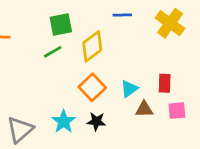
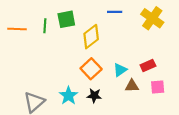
green line: (53, 52) -> (45, 26), moved, turned -56
red rectangle: (165, 83) -> (148, 66), turned 64

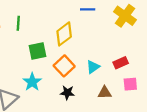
green square: (66, 19) -> (37, 51), moved
brown triangle: (132, 86) -> (105, 93), moved
cyan star: (68, 96) -> (32, 82), moved

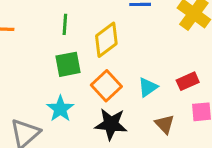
green line: (18, 23) -> (65, 24), moved
black star: (67, 93) -> (111, 124), size x1.5
brown triangle: (105, 93) -> (165, 124), turned 48

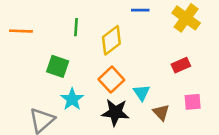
green square: (68, 64) -> (58, 66), moved, turned 30
red rectangle: (188, 81) -> (181, 65), moved
cyan triangle: (148, 87) -> (142, 93), moved, turned -30

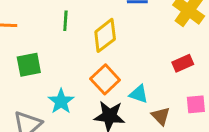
green square: (58, 66) -> (29, 65), moved, turned -30
cyan triangle: (142, 93) -> (139, 94), turned -36

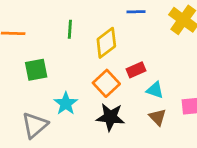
red rectangle: (183, 63) -> (136, 70), moved
cyan triangle: (139, 94) -> (155, 90), moved

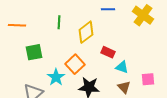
red rectangle: (136, 70) -> (108, 52), turned 48
orange square: (106, 83) -> (75, 64), moved

